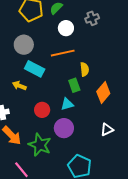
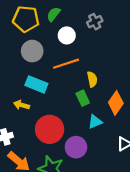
gray circle: (24, 45) -> (32, 51), moved
cyan triangle: (67, 104) -> (95, 122), moved
red circle: (42, 110) -> (50, 129), size x1.6

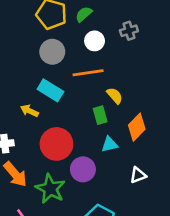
yellow semicircle: (92, 79) -> (115, 96), turned -40

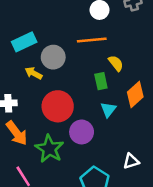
gray circle: (52, 52) -> (53, 57), moved
cyan rectangle: (50, 90) -> (24, 42), moved, turned -60
cyan triangle: (109, 144) -> (108, 109), turned -42
white triangle: (138, 175) -> (131, 161), moved

